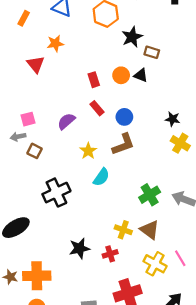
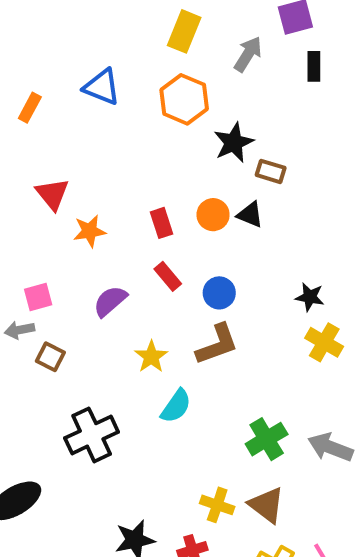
orange star: (55, 44) -> (90, 231), moved

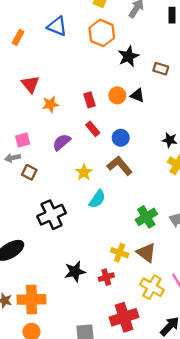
brown rectangle: (271, 171) -> (161, 69), moved
brown L-shape: (217, 344) -> (120, 166), turned -110

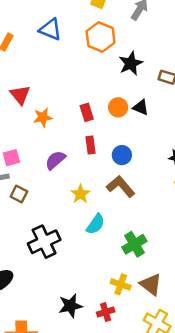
red rectangle: (93, 129) -> (91, 145), turned 32
green cross: (146, 217) -> (134, 244), moved

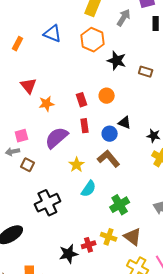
black star: (131, 63) -> (117, 61), turned -30
black triangle: (141, 107) -> (125, 123), moved
purple semicircle: (55, 160) -> (56, 138), size x1.4
red cross: (106, 312) -> (89, 245), moved

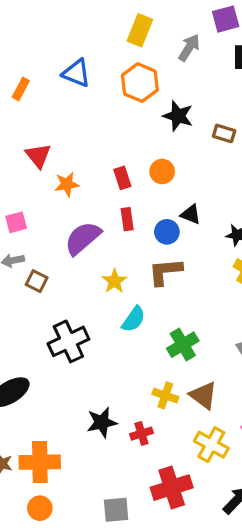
pink square: (21, 136) -> (16, 222), moved
brown L-shape: (109, 159) -> (165, 272), turned -55
red cross: (89, 245) -> (141, 434), moved

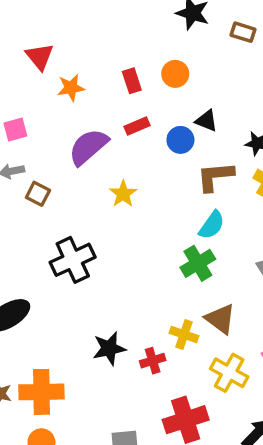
red rectangle: (127, 219) -> (137, 126), turned 75
brown L-shape: (165, 272) -> (215, 176), moved
cyan semicircle: (134, 319) -> (212, 225), moved
yellow cross: (165, 395) -> (184, 335), moved

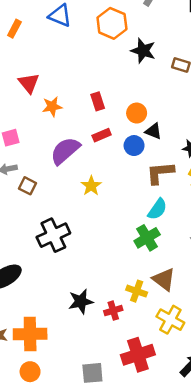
orange circle: (175, 74) -> (137, 113), moved

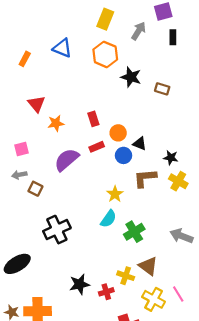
orange circle: (137, 113) -> (118, 133), moved
yellow star: (91, 186) -> (115, 194), moved
cyan semicircle: (157, 209) -> (108, 219), moved

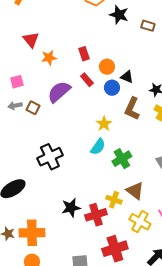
red rectangle: (97, 147) -> (87, 80), turned 72
brown L-shape: (145, 178) -> (132, 109), turned -60
brown square: (35, 189) -> (33, 108), moved
red cross: (106, 292) -> (96, 215), size x1.5

